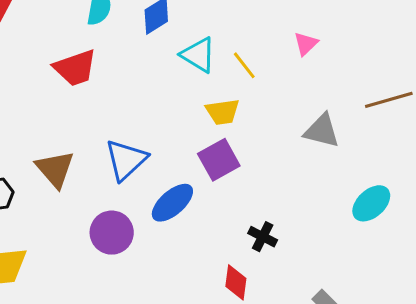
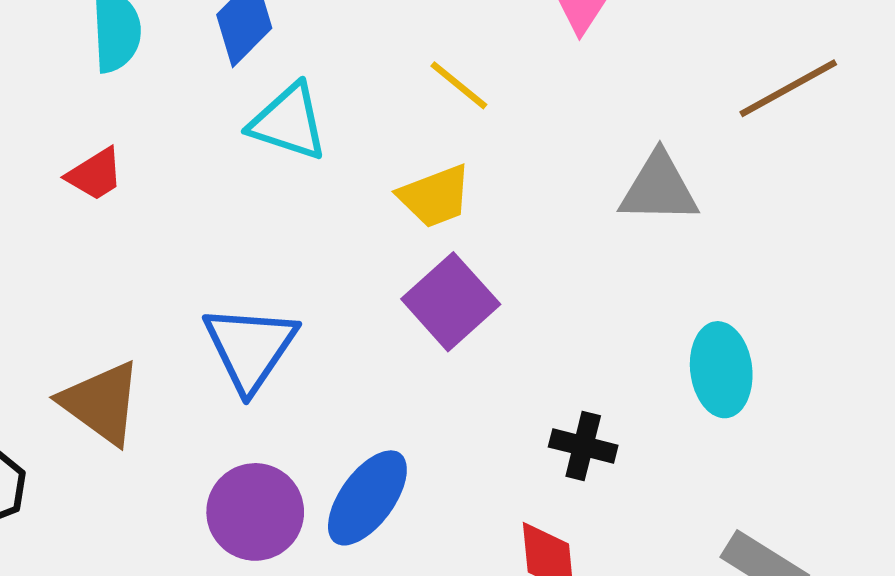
cyan triangle: (198, 55) -> (289, 122), moved
red trapezoid: (75, 68) -> (95, 174), size x0.6
blue ellipse: (172, 203) -> (367, 498), moved
cyan ellipse: (371, 203) -> (721, 370), moved, turned -42

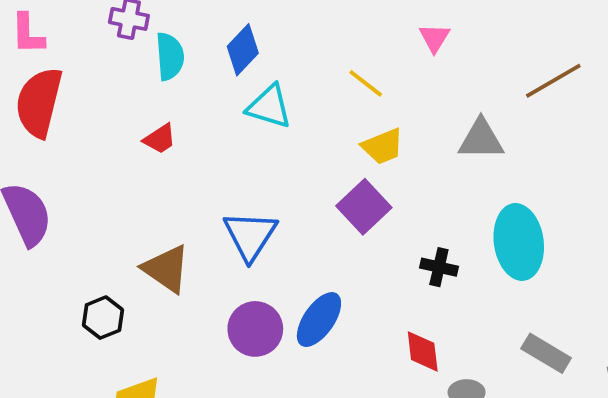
yellow trapezoid: (435, 196) -> (383, 146), moved
cyan ellipse: (721, 370) -> (519, 242), size x1.4
black cross: (583, 446) -> (439, 267), moved

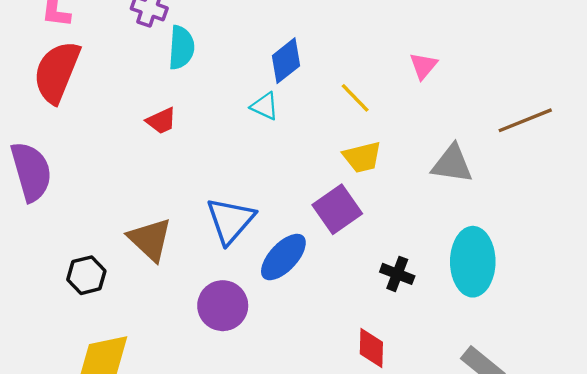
blue diamond: (243, 50) -> (286, 61), moved
cyan triangle: (269, 107) -> (265, 106), size x0.7
blue ellipse: (319, 320) -> (283, 257), moved

